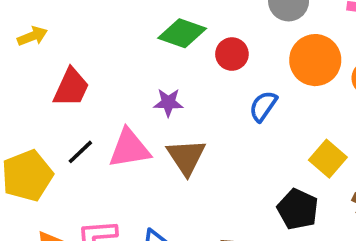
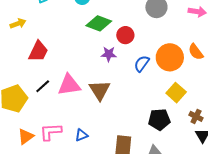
orange circle: (315, 60) -> (170, 57), moved
purple star: (168, 103) -> (109, 54), moved
black pentagon: (298, 209) -> (159, 119), turned -30

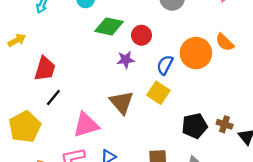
pink triangle: (69, 85) -> (86, 125), moved
black line: (43, 86) -> (53, 98), moved
yellow square: (176, 93) -> (158, 93), moved
brown cross: (196, 116) -> (225, 124), moved

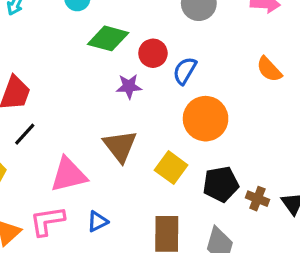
orange circle: (196, 53) -> (206, 119), moved
blue semicircle: (165, 65) -> (185, 71), moved
yellow square: (158, 93) -> (171, 168), moved
brown cross: (225, 124) -> (257, 199), moved

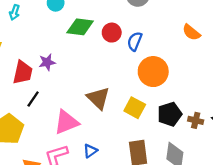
purple star: (129, 86) -> (47, 62), moved

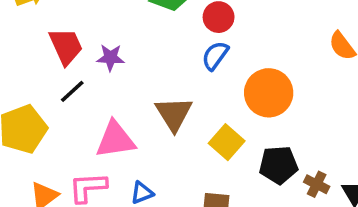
blue semicircle: (135, 41) -> (215, 56), moved
purple star: (47, 62) -> (110, 58), moved
red trapezoid: (23, 72) -> (66, 46), turned -50

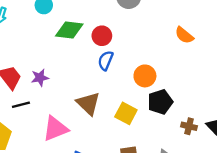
black line: (72, 91) -> (21, 105), turned 42
orange circle: (269, 93) -> (145, 76), size x0.7
black pentagon: (278, 165) -> (160, 102), moved

